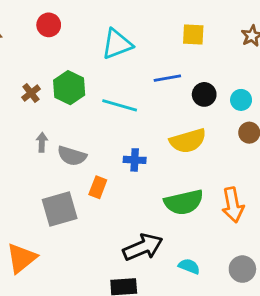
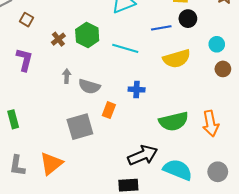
black circle: (204, 94) -> (188, 19), moved
yellow semicircle: (188, 141) -> (177, 59), moved
cyan semicircle: (189, 266) -> (178, 170), size x1.8

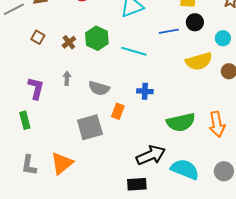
brown square: (27, 20) -> (38, 37), moved
cyan circle: (217, 44) -> (223, 38), moved
yellow semicircle: (177, 59) -> (199, 61), moved
purple L-shape: (24, 60) -> (36, 88), moved
gray arrow: (67, 76) -> (67, 78), moved

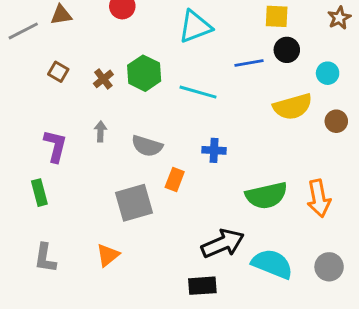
orange triangle: (62, 163) -> (108, 255), moved, size x0.7

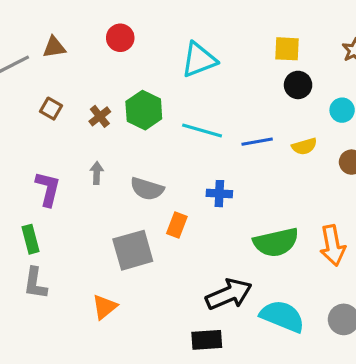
blue line: (249, 63) -> (257, 142), moved
yellow semicircle: (293, 107) -> (304, 146), size x0.6
gray L-shape: (45, 258) -> (35, 283), moved

